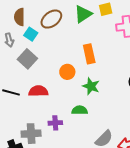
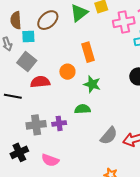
cyan square: (31, 34) -> (28, 37), turned -32
red semicircle: (38, 91) -> (40, 82), moved
gray cross: (31, 134) -> (36, 125), moved

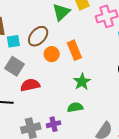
brown ellipse: (48, 20) -> (38, 36), moved
orange circle: (67, 72) -> (52, 54), moved
green star: (92, 84) -> (82, 82), turned 30

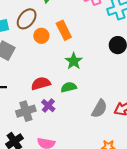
red semicircle: (30, 85) -> (41, 83), moved
purple cross: (53, 124) -> (48, 106), turned -32

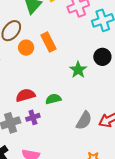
green star: (74, 61) -> (78, 70), moved
purple cross: (48, 106) -> (33, 117), turned 32

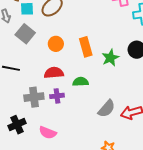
orange rectangle: (48, 42) -> (86, 47), moved
orange circle: (26, 48) -> (56, 44), moved

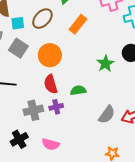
orange circle: (56, 44) -> (50, 55), size x1.5
orange rectangle: (86, 47) -> (78, 24), moved, turned 60
red semicircle: (54, 73) -> (51, 84), turned -96

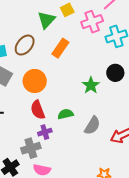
gray cross: (33, 110) -> (31, 148), moved
gray semicircle: (107, 115) -> (92, 126), moved

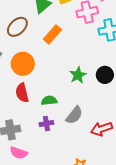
black circle: (115, 73) -> (105, 75), moved
purple cross: (45, 132) -> (46, 124), moved

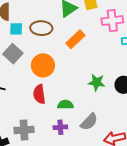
brown ellipse: (17, 27) -> (41, 28), turned 40
green star: (78, 75) -> (97, 82), turned 30

